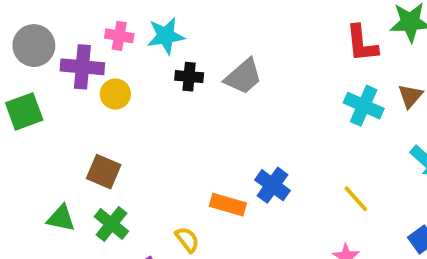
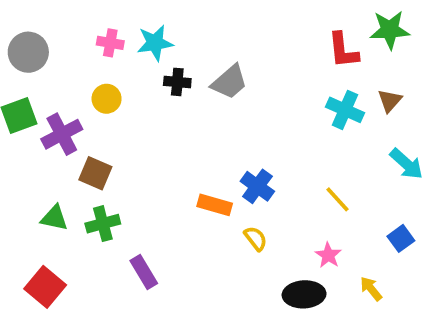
purple cross: (82, 67) -> (62, 134), moved, turned -33
green cross: (111, 224) -> (103, 224), turned 36
yellow semicircle: (187, 240) -> (256, 238), moved

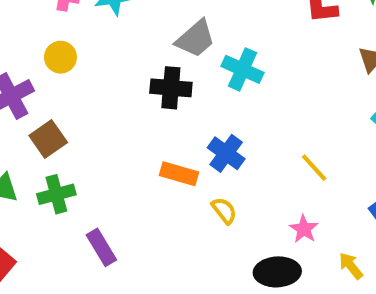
black cross: (177, 82) -> (171, 88), moved, size x1.4
cyan cross: (345, 110) -> (242, 69), moved
brown square: (95, 173) -> (48, 139), turned 32

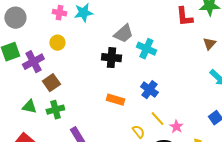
blue cross: (226, 153) -> (149, 90), moved
yellow line: (314, 168) -> (157, 119), moved
yellow semicircle: (224, 211) -> (138, 132), moved

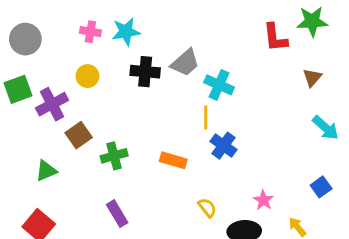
black cross: (111, 58) -> (145, 72), moved
green triangle: (29, 107) -> (46, 171), turned -35
green cross: (55, 110) -> (114, 156), moved
yellow line: (157, 119) -> (206, 117), moved, turned 42

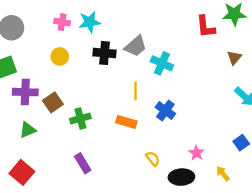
purple cross: (52, 104) -> (25, 92), moved, turned 30
yellow line: (206, 117) -> (136, 91), moved

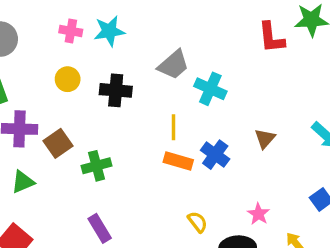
black cross: (105, 53) -> (116, 90), moved
brown triangle: (234, 58) -> (265, 139), moved
orange rectangle: (126, 122) -> (178, 161), moved

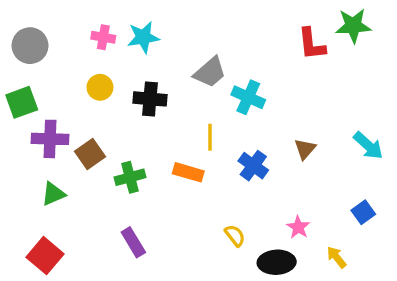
orange rectangle: (178, 161) -> (188, 172), moved

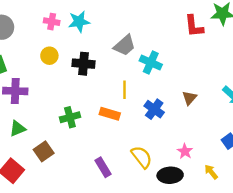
brown square: (90, 154) -> (44, 151), moved
yellow semicircle: (235, 236) -> (142, 157), size x1.5
purple rectangle: (133, 242) -> (103, 167), moved

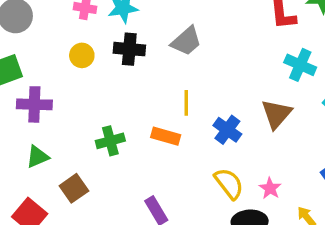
cyan cross: (151, 63) -> (300, 65), moved
black cross: (84, 64) -> (129, 49), moved
brown triangle: (189, 98) -> (276, 114), size x1.5
yellow semicircle: (142, 157) -> (229, 184), moved

